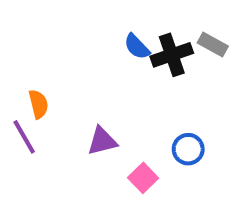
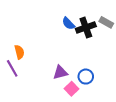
purple triangle: (102, 141) -> (60, 72), moved
blue circle: (188, 149) -> (86, 77), moved

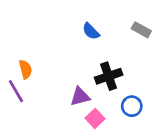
black cross: (86, 28) -> (109, 76), moved
blue circle: (86, 77) -> (132, 106), moved

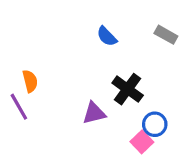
black cross: (109, 76) -> (128, 89), turned -35
pink square: (95, 118) -> (142, 142), moved

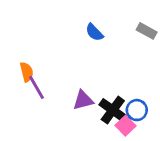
black cross: (128, 89) -> (113, 110), moved
purple line: (19, 107) -> (36, 87), moved

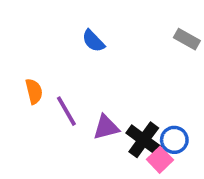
blue semicircle: (94, 32) -> (93, 41), moved
purple line: (36, 87) -> (66, 111), moved

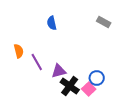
blue semicircle: (93, 41) -> (52, 23), turned 32
black cross: (144, 140) -> (70, 86), moved

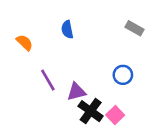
orange semicircle: (19, 51) -> (25, 43), moved, turned -32
blue circle: (97, 78) -> (123, 75), moved

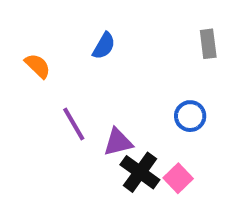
gray rectangle: (135, 28) -> (208, 44), turned 54
blue semicircle: (67, 30) -> (104, 46), turned -138

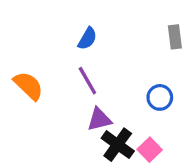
orange semicircle: (38, 66) -> (28, 86), moved, size x1.4
purple line: (74, 124) -> (87, 81), moved

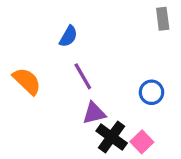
gray rectangle: (175, 37) -> (163, 19), moved
blue semicircle: (87, 39) -> (68, 36), moved

